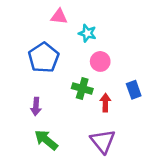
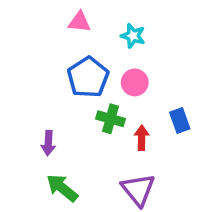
cyan star: (87, 33) -> (133, 36), moved
blue pentagon: (44, 58) -> (88, 77), moved

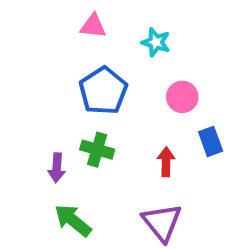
pink circle: (135, 82) -> (182, 97), moved
green cross: (111, 119) -> (97, 150), moved

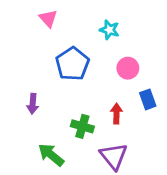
pink triangle: (93, 26) -> (48, 18), moved, turned 42
green cross: (97, 150) -> (82, 126), moved
purple arrow: (57, 168) -> (33, 104), moved

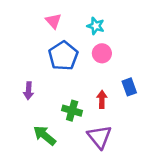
pink triangle: (48, 18) -> (53, 21), moved
pink circle: (128, 68) -> (102, 53), moved

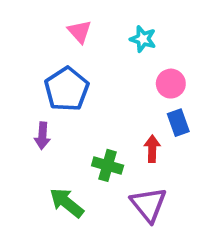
pink circle: (102, 53) -> (171, 84), moved
blue pentagon: (63, 56) -> (67, 89), moved
blue rectangle: (129, 87) -> (178, 123), moved

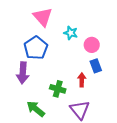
pink triangle: (80, 31) -> (43, 17), size x1.5
cyan star: (143, 39) -> (71, 33), moved
purple arrow: (42, 136) -> (23, 73), size x1.5

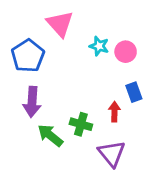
pink circle: (92, 45) -> (126, 52), moved
blue pentagon: (36, 48) -> (28, 56), moved
green arrow: (36, 109) -> (50, 135), moved

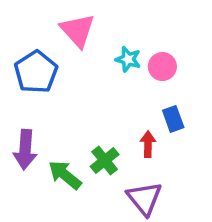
purple arrow: (32, 102) -> (25, 150), moved
green cross: (81, 124) -> (105, 160), turned 35

